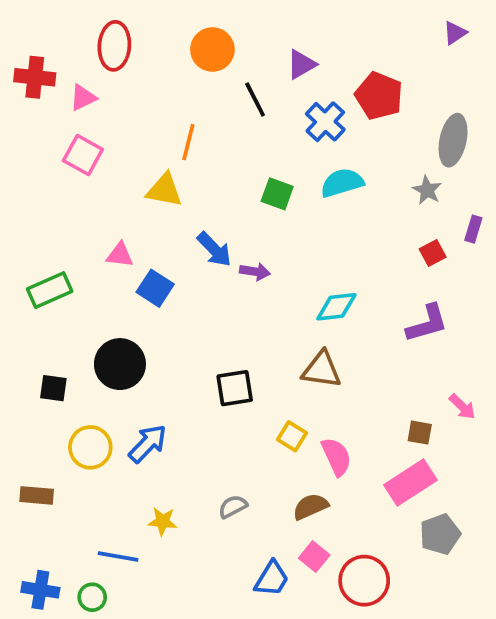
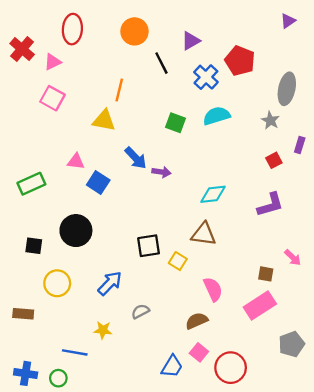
red cross: (35, 77) -> (22, 49), turned 35
yellow square: (292, 436) -> (178, 261), moved
blue arrow: (148, 444) -> (110, 283), moved
gray semicircle: (233, 507) -> (140, 311), moved
gray pentagon: (440, 534) -> (291, 344), moved

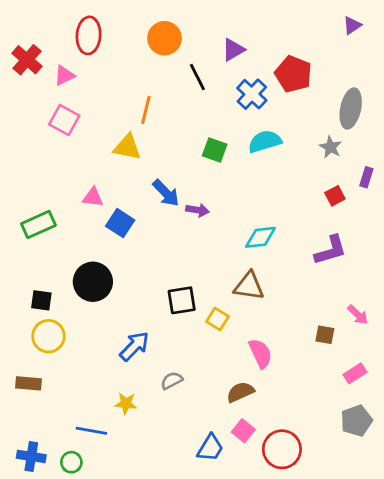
yellow circle: (57, 283) -> (48, 336), moved
pink rectangle: (260, 306) -> (355, 373), moved, size x0.6

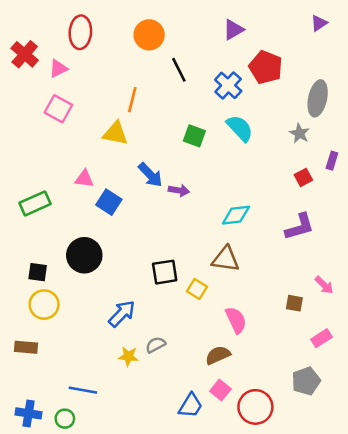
purple triangle: (233, 50) -> (233, 30), moved
cyan semicircle: (265, 141) -> (240, 128), turned 64
yellow star: (126, 403) -> (128, 356), moved
gray pentagon: (356, 421) -> (306, 381), moved

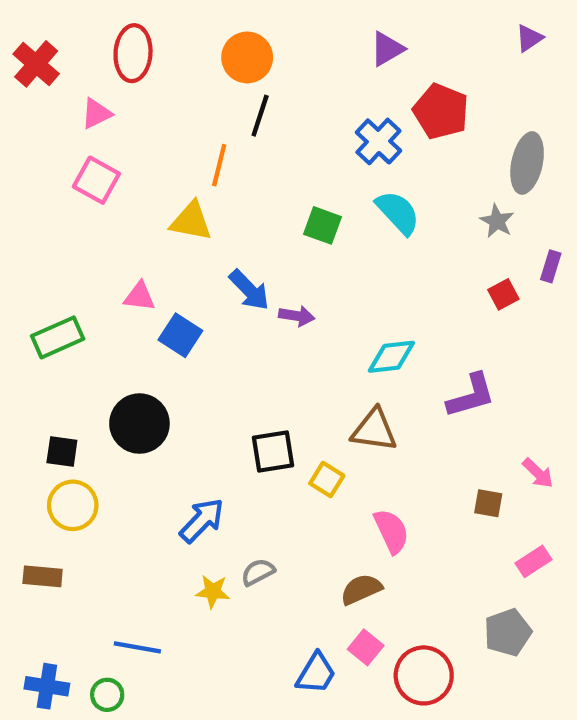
red cross: (25, 54) -> (36, 64), moved
black line: (179, 70) -> (260, 116), moved, turned 45
purple L-shape: (299, 227) -> (471, 396), moved

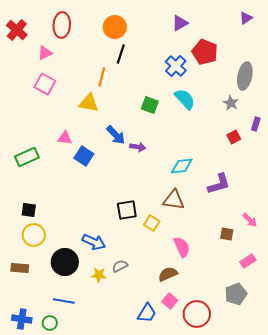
black circle: (139, 424) -> (65, 262), moved
blue arrow: (202, 520) -> (94, 242), turned 70

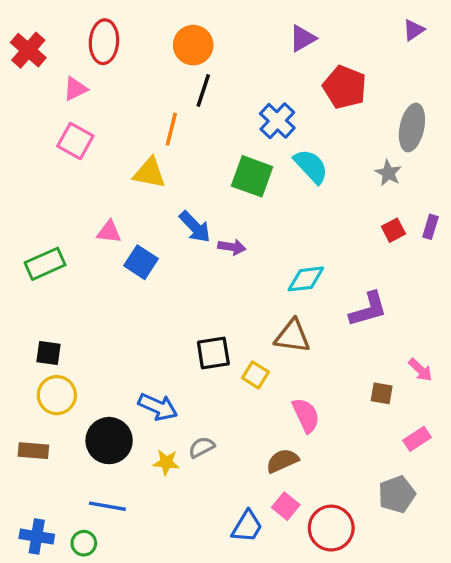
blue cross: (176, 66) -> (277, 121), moved
green square: (150, 105) -> (252, 176), size x1.4
purple rectangle: (256, 124) -> (430, 227), moved

